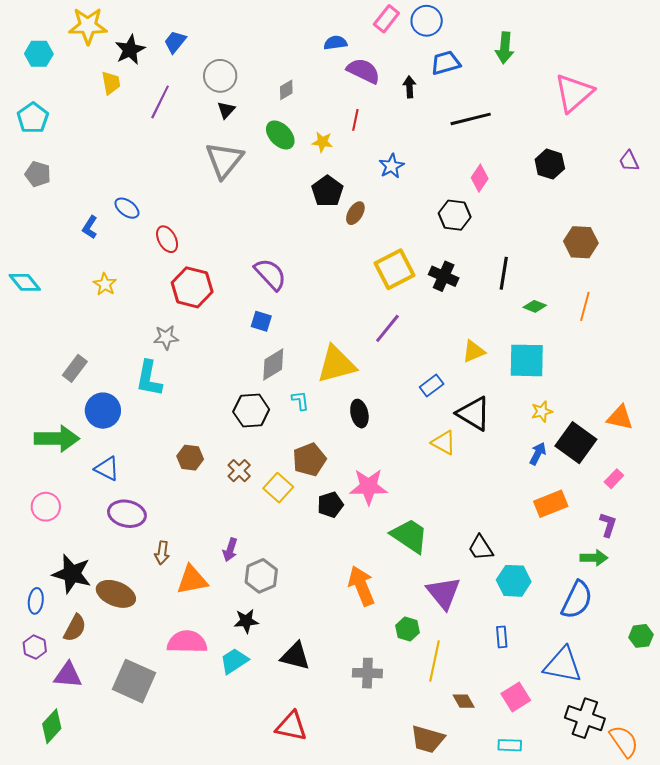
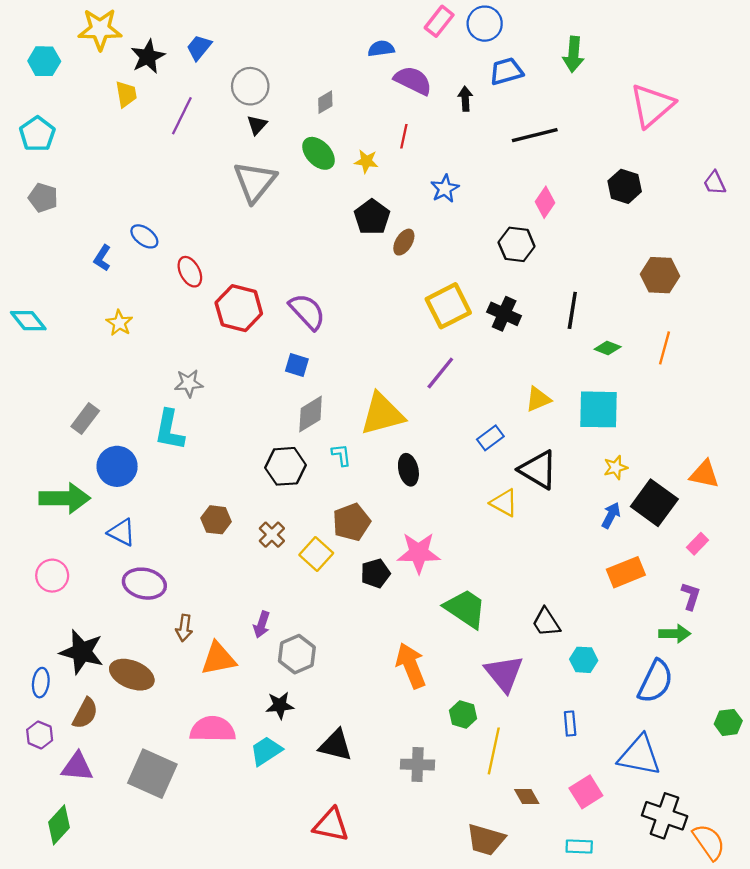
red hexagon: (192, 287) -> (239, 308), moved
cyan hexagon: (514, 581) -> (584, 660), size x0.7

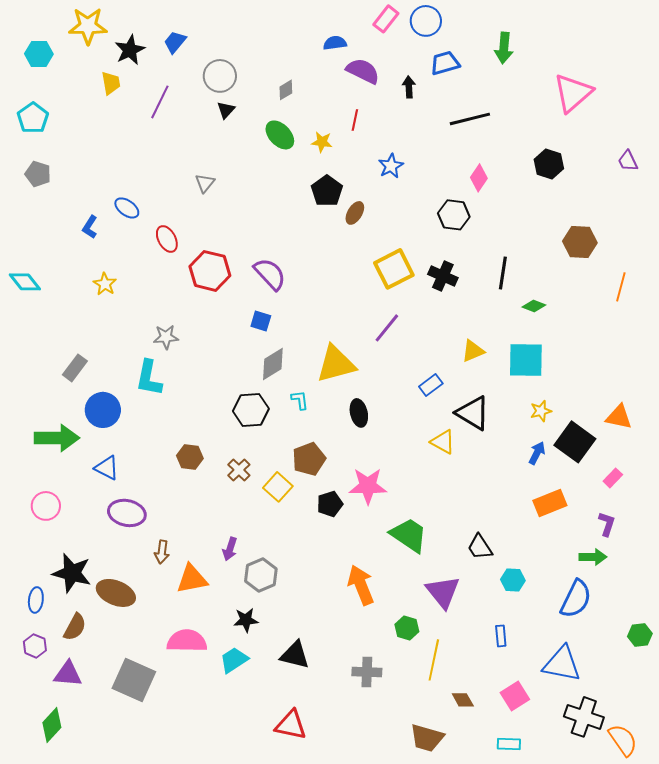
gray triangle: (255, 182) -> (205, 183), moved, size x0.5
orange line: (665, 348) -> (621, 287), moved

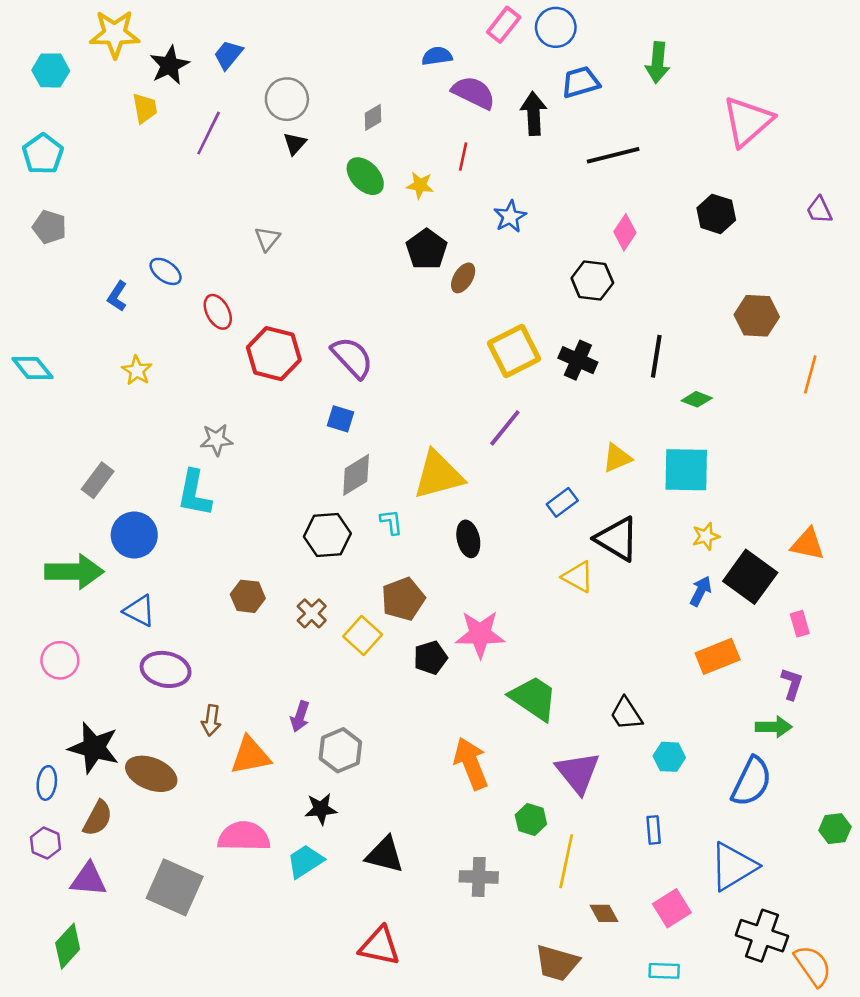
black arrow: (409, 87) -> (534, 113), size x1.5
pink rectangle: (613, 478) -> (800, 624), turned -60
blue triangle: (562, 664) -> (733, 866), turned -42

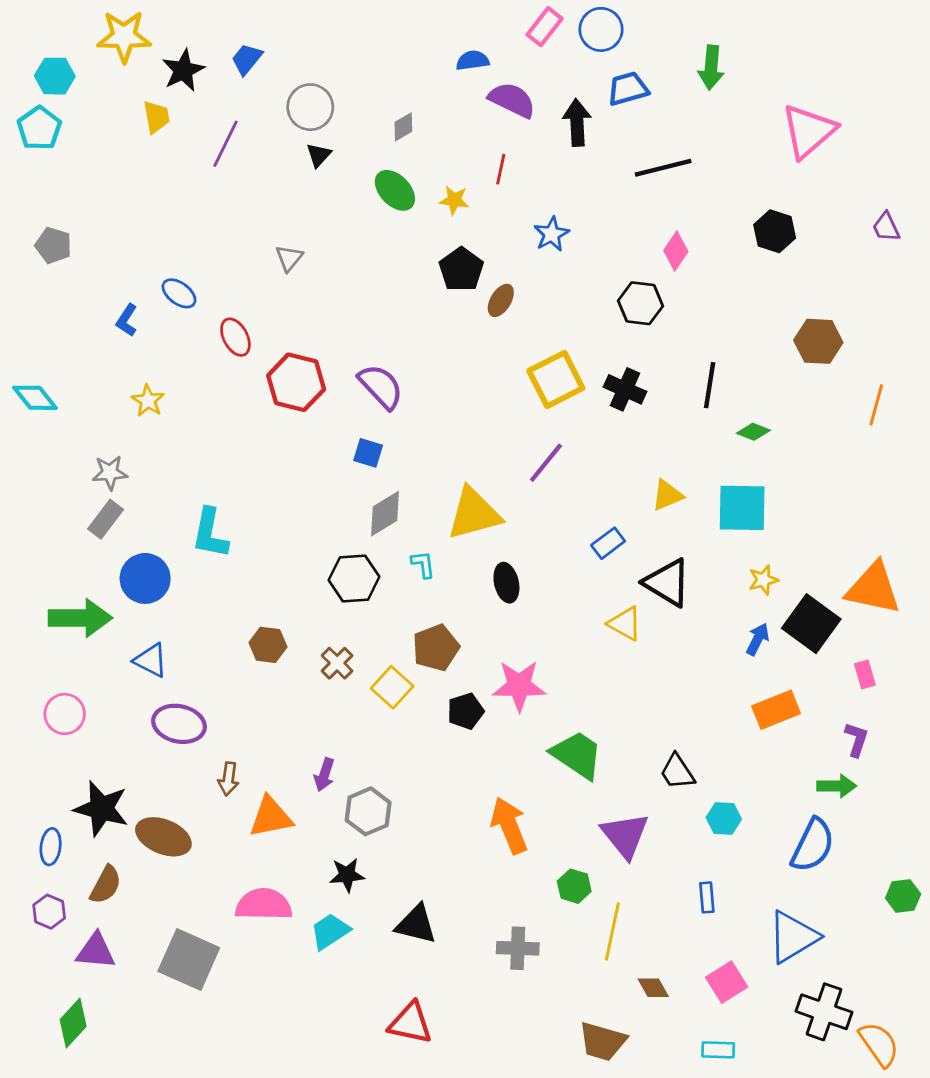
cyan pentagon: (43, 154) -> (39, 128), moved
gray star: (216, 440) -> (110, 473), moved
orange triangle: (808, 544) -> (873, 588), size x1.5

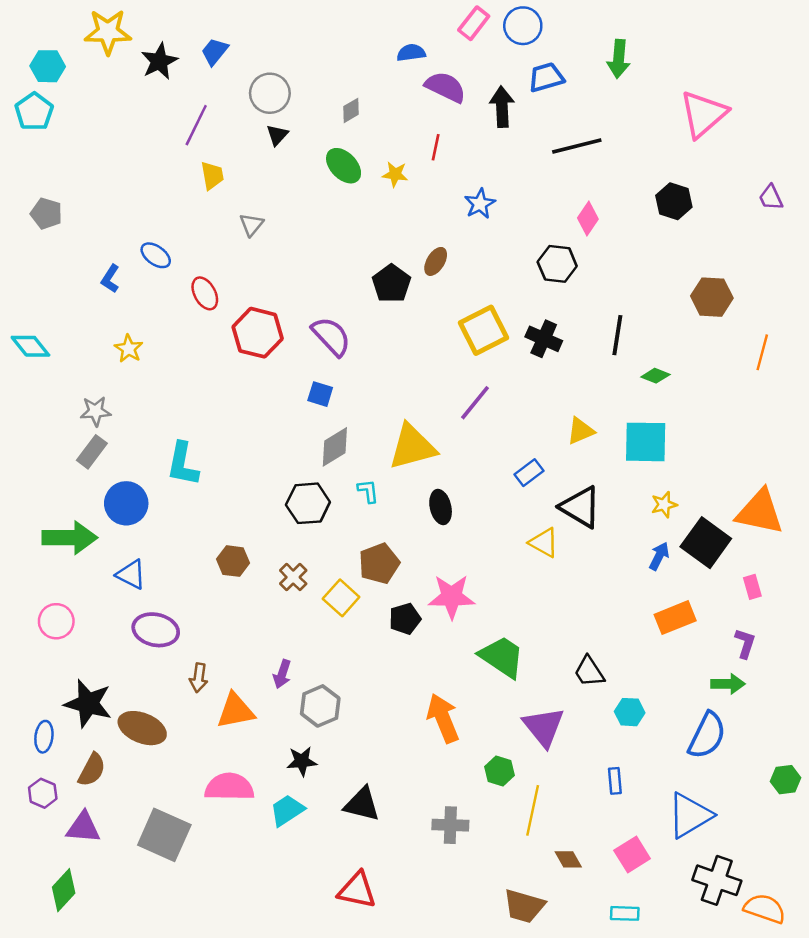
yellow trapezoid: (156, 117) -> (212, 175), moved
black pentagon: (461, 269) -> (391, 284), moved
orange semicircle: (879, 1044) -> (765, 909), turned -36

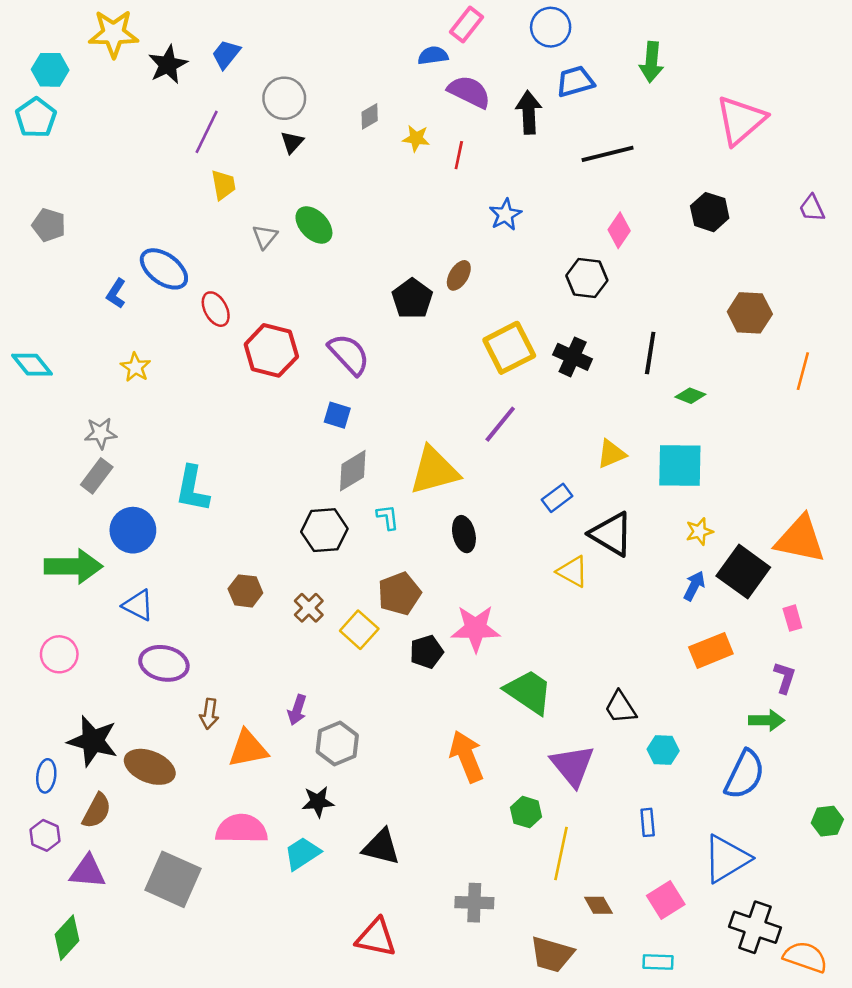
pink rectangle: (474, 23) -> (467, 25), moved
green ellipse: (344, 166) -> (314, 225), moved
yellow star: (395, 174) -> (416, 138), moved
blue ellipse: (156, 255) -> (164, 269), size x1.5
gray cross: (450, 825) -> (474, 903), moved

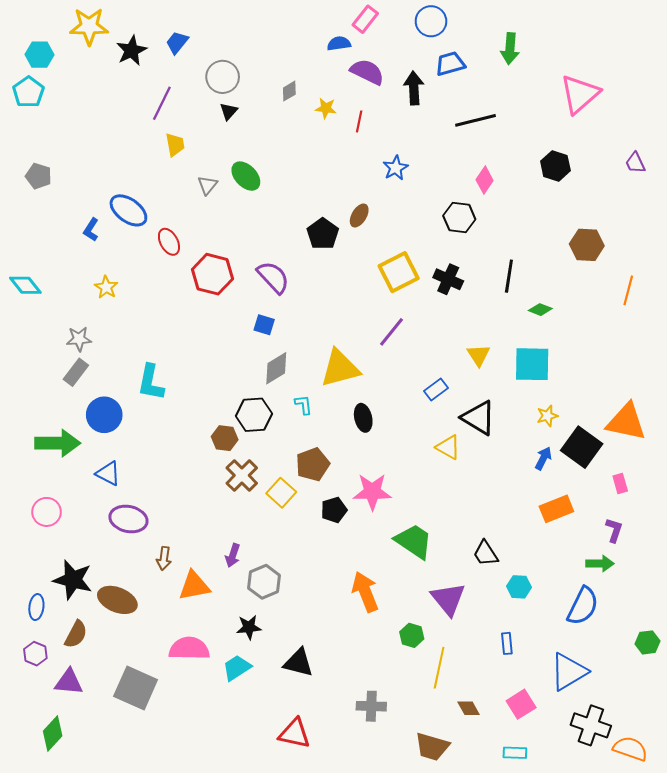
yellow triangle: (611, 454) -> (479, 355), turned -40
brown hexagon: (245, 591) -> (225, 438), moved
brown cross: (309, 608) -> (242, 475), size x1.4

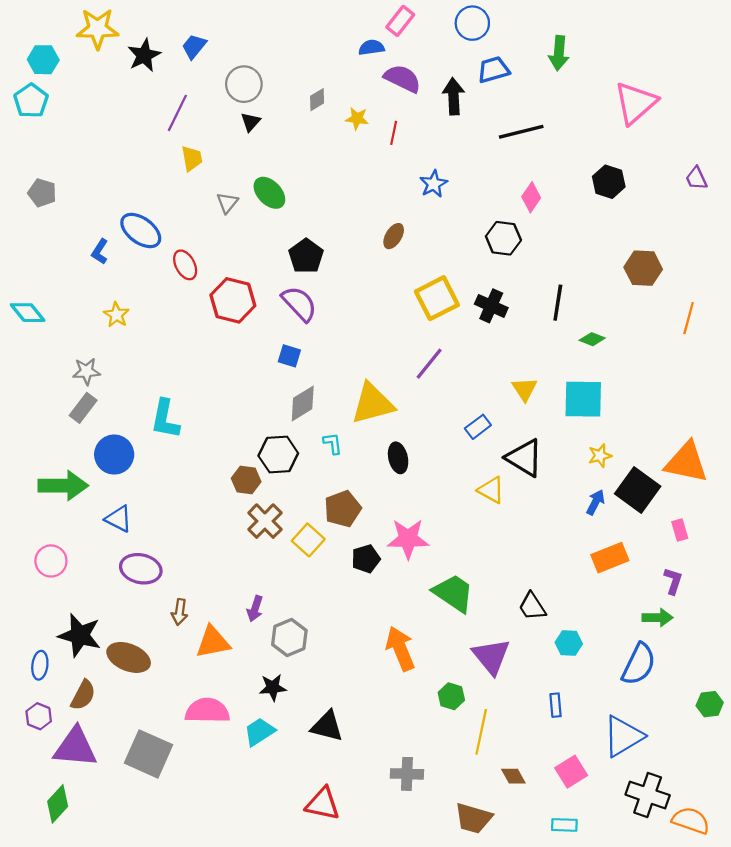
black pentagon: (323, 234) -> (306, 256), moved
purple triangle: (69, 682) -> (75, 747), size x1.4

